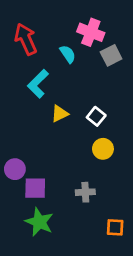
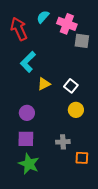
cyan semicircle: (68, 54) -> (43, 17), moved, turned -104
gray square: (111, 55) -> (82, 41), turned 35
purple circle: (15, 169) -> (27, 113), moved
orange square: (115, 227) -> (82, 158), moved

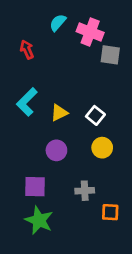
red arrow: (19, 29) -> (27, 50), moved, size x0.6
cyan L-shape: (28, 62) -> (27, 102), moved
purple circle: (27, 113) -> (56, 150), moved

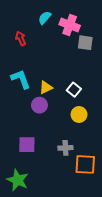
cyan L-shape: (27, 102) -> (21, 79), turned 115
purple circle: (56, 150) -> (39, 105), moved
orange square: (110, 212) -> (85, 164), size x1.5
green star: (39, 220) -> (18, 180), moved

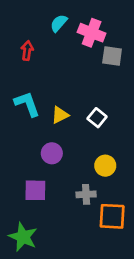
red arrow: (21, 39) -> (27, 51), turned 32
purple circle: (39, 105) -> (52, 153), moved
yellow circle: (79, 114) -> (105, 166), moved

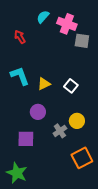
red arrow: (27, 51) -> (20, 37), turned -40
gray cross: (86, 194) -> (60, 131), moved, turned -32
orange square: (112, 216) -> (82, 158), turned -30

